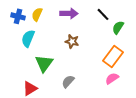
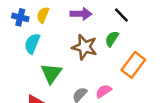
green semicircle: (118, 27) -> (112, 39), moved
brown star: (72, 41) -> (84, 47), size x1.5
pink semicircle: (112, 78) -> (104, 91), moved

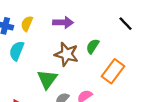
black line: (121, 15) -> (126, 24), moved
green triangle: (51, 73) -> (47, 79), moved

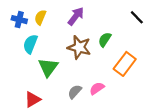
purple arrow: (63, 22) -> (76, 16), turned -54
green triangle: (47, 79) -> (48, 67), moved

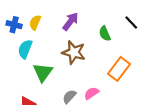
green semicircle: (105, 40) -> (105, 34), moved, turned -56

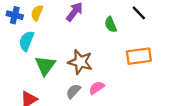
brown star: (74, 52) -> (80, 62), moved
orange rectangle: (119, 69) -> (139, 56), moved, turned 45

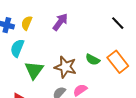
green semicircle: (111, 25) -> (93, 60), moved, turned -40
orange rectangle: (139, 56) -> (118, 62), turned 60

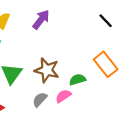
green semicircle: (93, 60) -> (77, 80), moved, turned 136

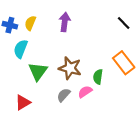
purple arrow: (41, 20) -> (65, 22), turned -30
green semicircle: (77, 80) -> (98, 77), turned -64

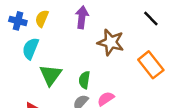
brown star: (70, 68) -> (111, 42), moved
green semicircle: (98, 77) -> (84, 80), moved

